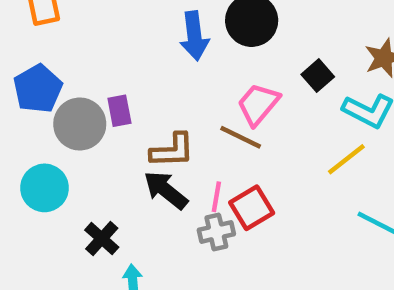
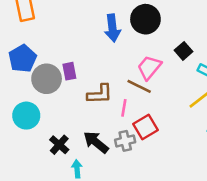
black arrow: (166, 190) -> (96, 142), moved
pink line: (216, 197) -> (124, 108), moved

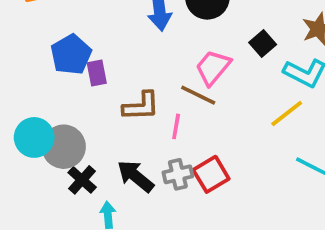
blue pentagon: (22, 58) -> (71, 55), moved
gray circle: (47, 79) -> (64, 147), moved
red square: (145, 127) -> (211, 174), moved

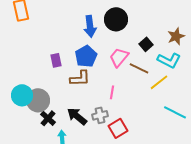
blue pentagon: (71, 55) -> (86, 56), moved
brown line: (198, 95) -> (139, 68), moved
pink line: (176, 126) -> (112, 92), moved
red square: (211, 174) -> (118, 128), moved

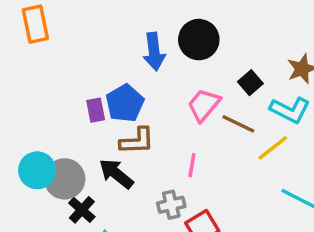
blue pentagon: (86, 56) -> (125, 103), moved
black arrow: (77, 116) -> (116, 174), moved

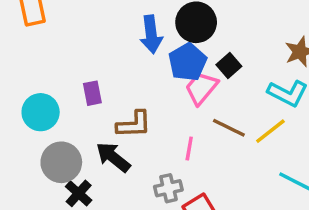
black square: (250, 83) -> (229, 66), moved
blue pentagon: (125, 103) -> (187, 62), moved
brown line: (238, 124) -> (229, 128), moved
cyan circle: (37, 170) -> (41, 112), moved

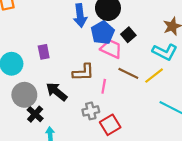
pink trapezoid: (201, 88) -> (111, 49), turned 75
brown L-shape: (134, 124) -> (83, 72), moved

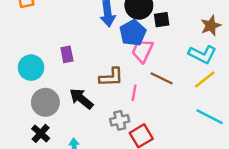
black square: (128, 35) -> (162, 20), moved, turned 32
pink trapezoid: (111, 49) -> (142, 51), turned -90
yellow line: (154, 76) -> (205, 80), moved
black cross: (35, 114) -> (41, 133), moved

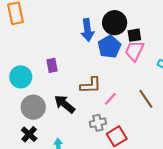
pink trapezoid: (142, 51) -> (134, 51), moved
brown line: (162, 78) -> (146, 99), moved, turned 30
pink line: (134, 93) -> (110, 99), turned 32

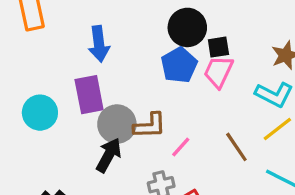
blue arrow: (87, 30) -> (99, 44), moved
purple rectangle: (52, 65) -> (89, 95), size x1.6
black arrow: (65, 104) -> (109, 155), turned 80
gray circle: (33, 107) -> (117, 124), moved

